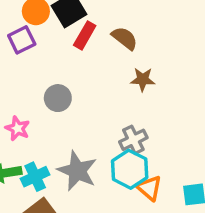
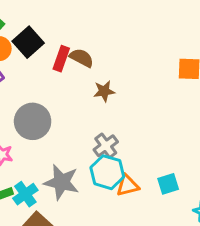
red rectangle: (85, 35) -> (61, 59), moved
gray circle: (58, 98) -> (33, 121), size x1.5
orange triangle: (149, 188) -> (128, 185), turned -45

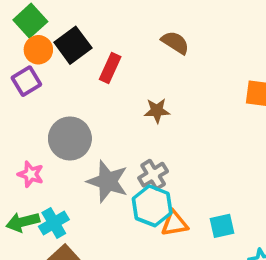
brown semicircle: (82, 58) -> (175, 43), moved
gray star: (61, 182) -> (108, 181), moved

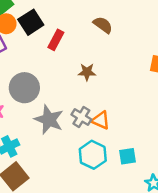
gray cross: (153, 175) -> (81, 117), turned -30
cyan hexagon: (152, 206) -> (93, 155), moved
orange triangle: (174, 223) -> (101, 120), moved, turned 30

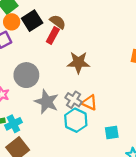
brown semicircle: (103, 25) -> (58, 22), moved
brown star: (87, 72) -> (78, 62), size x1.5
cyan hexagon: (93, 155) -> (76, 120), moved

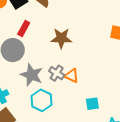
red rectangle: (53, 36) -> (24, 28), moved
cyan hexagon: (76, 120) -> (41, 100), moved

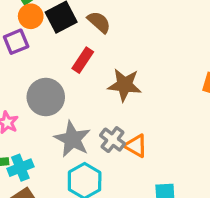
red rectangle: (24, 28) -> (83, 60), moved

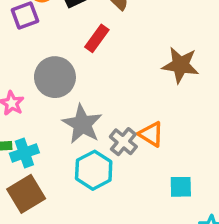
brown star: (125, 85) -> (180, 65), moved
gray cross: (113, 140) -> (123, 142), moved

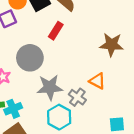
gray star: (82, 124) -> (50, 87), turned -30
orange triangle: (151, 134) -> (97, 81), moved

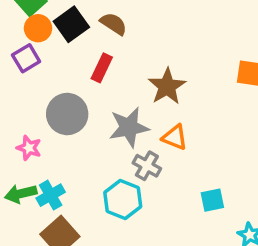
brown star: (112, 45) -> (167, 86), moved, turned -30
gray star: (50, 87) -> (129, 127), moved

